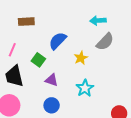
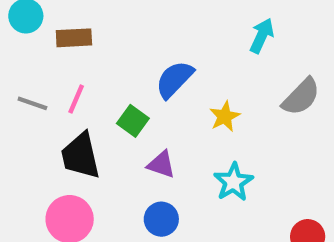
cyan arrow: (98, 21) -> (262, 36), turned 119
brown rectangle: (26, 22) -> (74, 38), moved
gray semicircle: (105, 42) -> (301, 97), moved

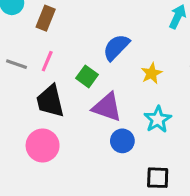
brown rectangle: (74, 38) -> (46, 18), turned -65
purple triangle: (161, 165) -> (107, 107), size x1.5
blue circle: (161, 219) -> (122, 141), moved

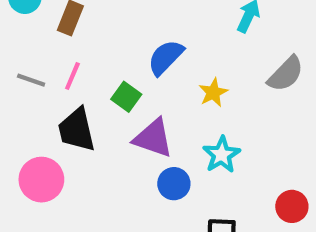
pink circle: (43, 145) -> (41, 180), moved

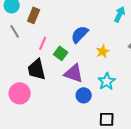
pink line: (72, 76) -> (43, 43), moved
gray line: (31, 80) -> (15, 31), moved, turned 40

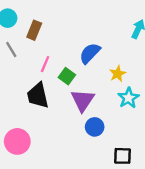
purple triangle: (74, 73) -> (83, 100), turned 45
cyan star: (107, 81) -> (128, 98), moved
pink circle: (20, 93) -> (17, 141), moved

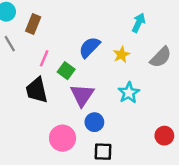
yellow star: (118, 74) -> (121, 55), moved
pink circle: (17, 141) -> (63, 138), moved
black square: (122, 156) -> (103, 152), moved

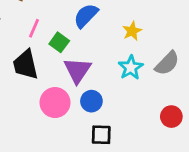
yellow star: (121, 55) -> (132, 31), moved
gray semicircle: (161, 57) -> (167, 63), moved
pink circle: (63, 138) -> (55, 103), moved

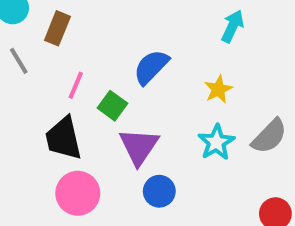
pink circle: (55, 103) -> (78, 193), moved

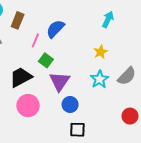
blue semicircle: (151, 67) -> (55, 29), moved
pink line: (76, 85) -> (35, 40), moved
black trapezoid: (64, 138) -> (21, 77), turned 75

